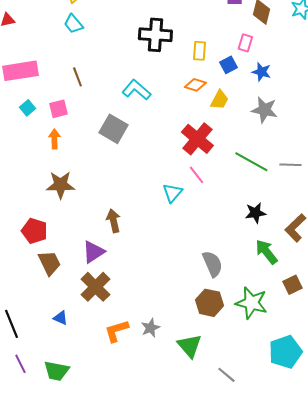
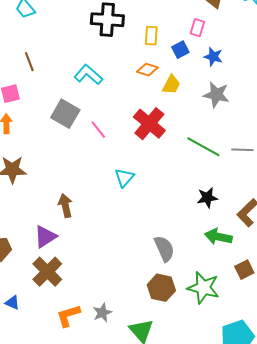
pink line: (196, 175) -> (98, 130), moved
green arrow: (266, 252) -> (218, 237), turned -40

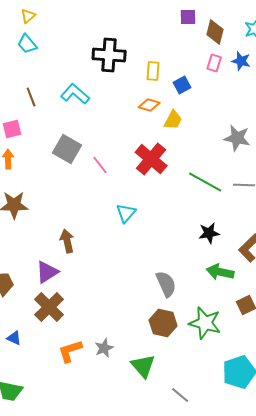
pink rectangle: (197, 28) -> (214, 63), moved
blue star: (213, 57) -> (241, 61), moved
cyan L-shape: (88, 75) -> (75, 94), moved
gray star: (216, 95) -> (237, 138), moved

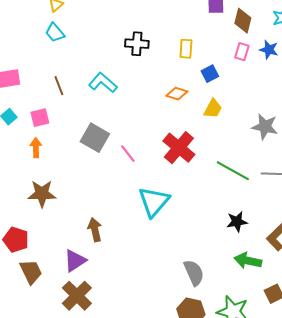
black cross: (109, 55) -> (137, 44), size x0.7
yellow rectangle: (153, 71) -> (186, 49), moved
yellow trapezoid: (173, 120) -> (213, 109), moved
cyan triangle: (126, 213) -> (154, 202), size x1.6

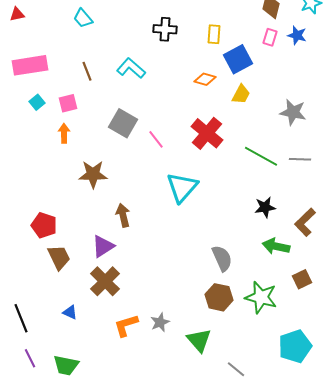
blue square: (210, 74) -> (238, 59), size x1.6
brown star: (42, 194) -> (93, 174), moved

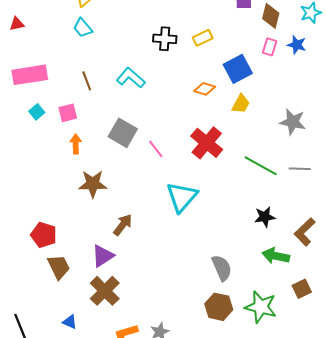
yellow rectangle: (214, 34) -> (203, 38), moved, turned 60
orange arrow: (64, 133) -> (76, 144), moved
brown arrow: (123, 215) -> (123, 225), turned 50

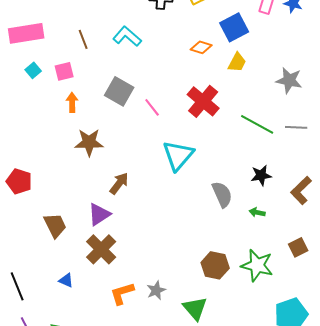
red pentagon: (44, 235) -> (19, 181), moved
green arrow: (276, 256) -> (257, 212), moved, size x0.6
gray semicircle: (222, 268) -> (222, 194), moved

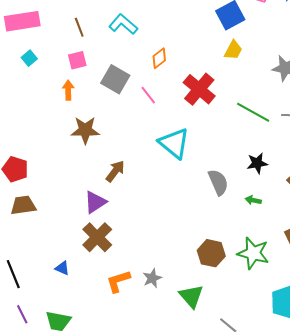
orange diamond: (201, 47) -> (159, 58), moved, turned -55
pink square: (64, 71) -> (77, 60), moved
cyan triangle: (178, 155) -> (174, 143), turned -32
brown trapezoid: (55, 225) -> (23, 205), moved, turned -72

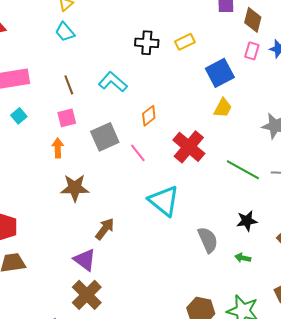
gray square: (115, 79) -> (105, 137), turned 36
purple triangle: (95, 202) -> (85, 260), turned -50

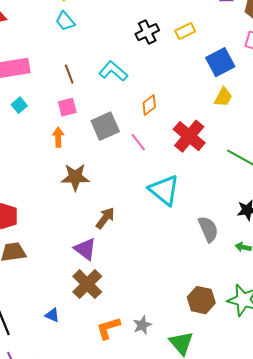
black cross: (147, 43) -> (147, 32), turned -30

